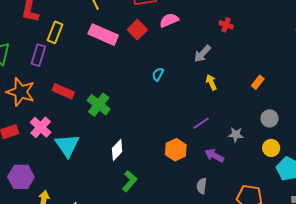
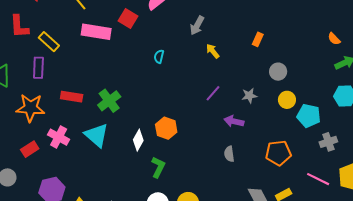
yellow rectangle: (55, 32) -> (49, 42), turned -55
green cross: (99, 105) -> (109, 101), turned 30
cyan triangle: (67, 145) -> (97, 135), moved
orange hexagon: (176, 150) -> (166, 128), moved

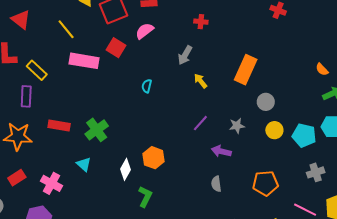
orange rectangle: (258, 39) -> (246, 70), size x2.0
cyan pentagon: (309, 116) -> (304, 135), moved
cyan triangle: (97, 135) -> (84, 164), size x0.6
pink cross: (59, 137) -> (51, 183), moved

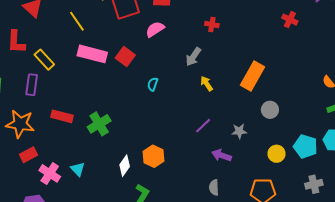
red square: (116, 48) -> (125, 57), moved
yellow circle: (274, 130) -> (276, 154), moved
cyan triangle: (84, 164) -> (78, 169), moved
red rectangle: (17, 178) -> (28, 155), moved

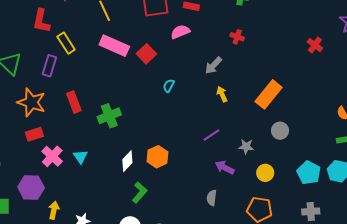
red rectangle: (62, 116) -> (74, 102), turned 45
yellow circle: (276, 154) -> (265, 173), moved

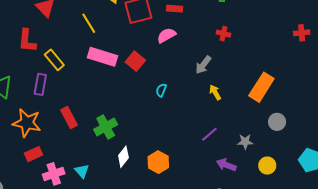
red cross: (315, 45) -> (302, 33), turned -35
pink cross: (52, 156) -> (54, 174), turned 35
white diamond: (127, 161) -> (123, 157), moved

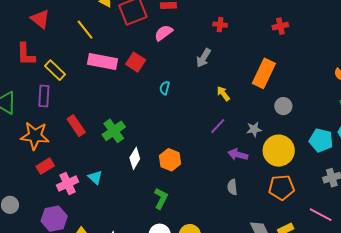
red cross: (302, 33) -> (280, 26), moved
yellow arrow: (215, 92) -> (223, 94), moved
yellow circle: (267, 166) -> (279, 151), size x1.8

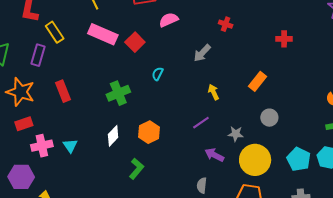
orange rectangle: (264, 73) -> (258, 81), size x0.7
green cross: (114, 131) -> (118, 93), moved
orange hexagon: (170, 160) -> (149, 132), moved
green L-shape: (161, 199) -> (136, 169), moved

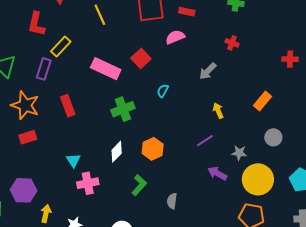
yellow rectangle: (55, 32) -> (61, 47), turned 75
pink rectangle: (103, 34) -> (106, 69), moved
pink cross: (42, 146) -> (88, 183), moved
gray semicircle: (202, 185) -> (172, 201), moved

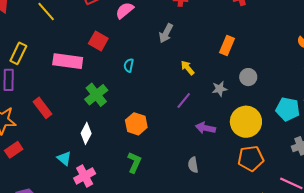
white diamond: (117, 152) -> (86, 133), moved
gray star: (239, 153) -> (220, 89), moved
gray semicircle: (172, 201) -> (193, 165), moved

